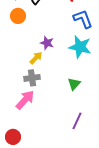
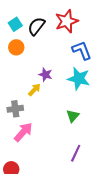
gray cross: (32, 78) -> (15, 109), moved

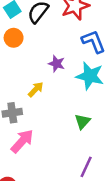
purple star: (45, 75) -> (57, 64), moved

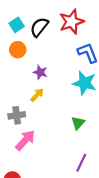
purple star: (57, 64) -> (40, 72), moved

